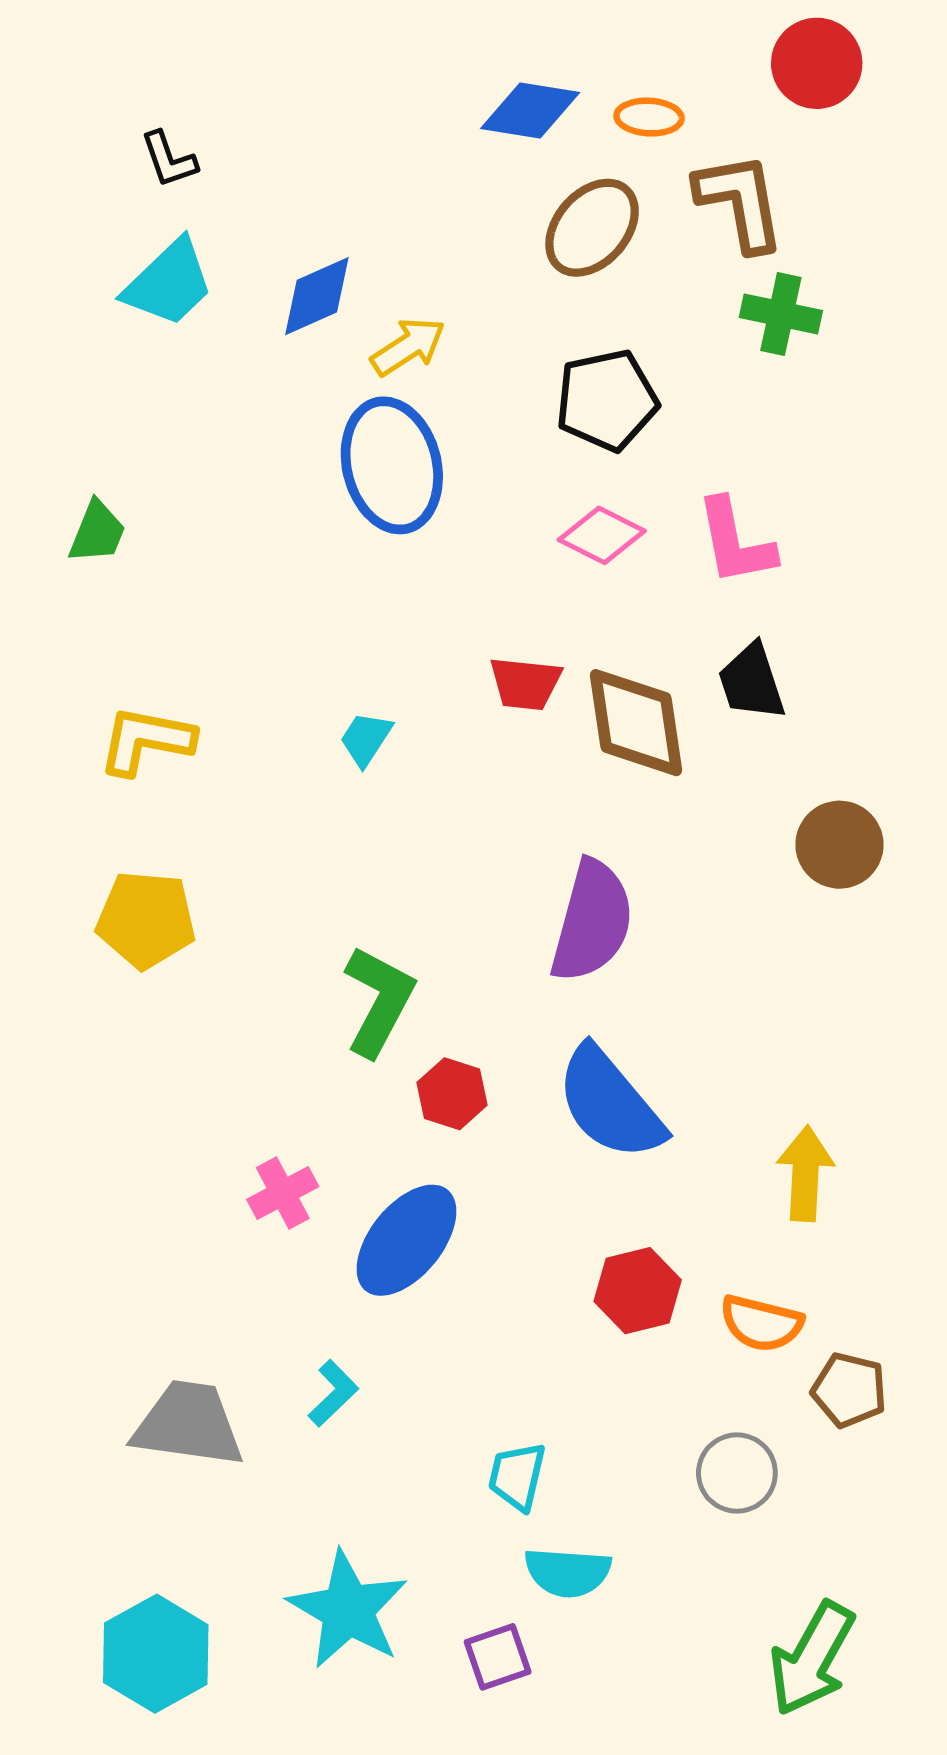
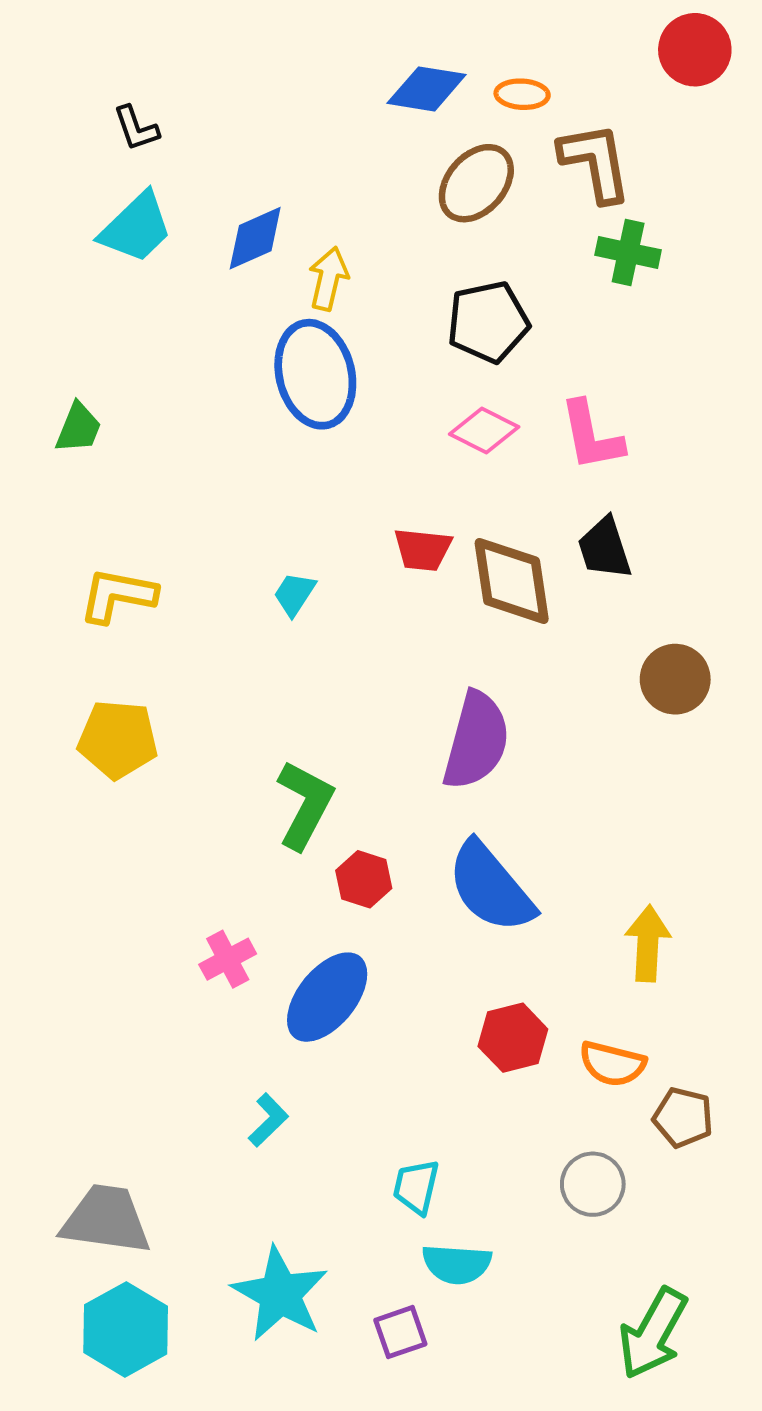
red circle: (817, 63) -> (695, 50), moved
yellow arrow: (408, 347) -> (328, 279), turned -44
gray trapezoid: (188, 1424) -> (106, 1220), moved

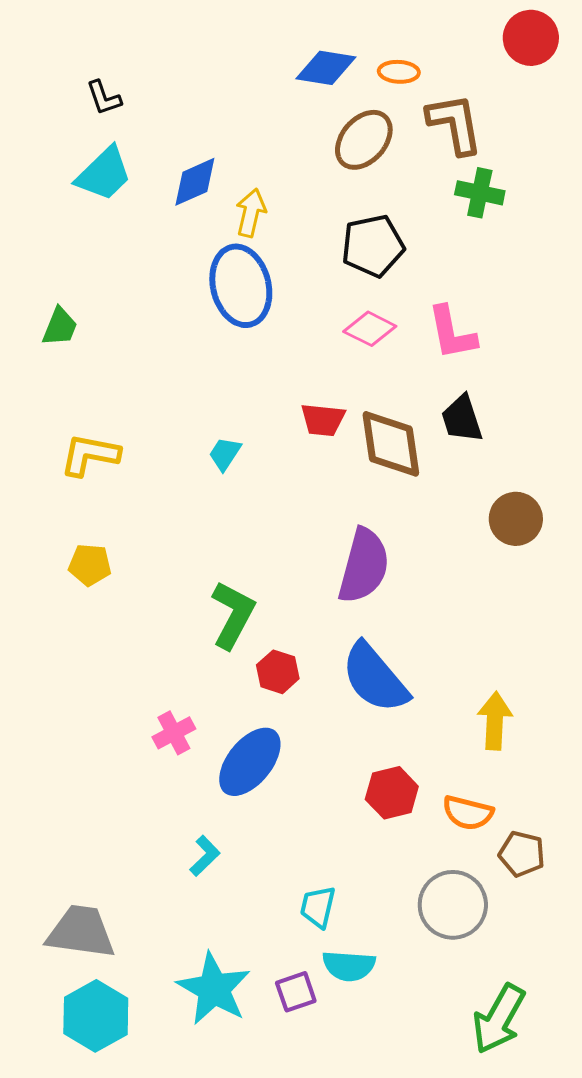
yellow pentagon: (118, 739) -> (90, 565), size x0.7
gray circle: (593, 1184) -> (453, 905), size x1.4
purple square: (400, 1332) -> (296, 992), moved

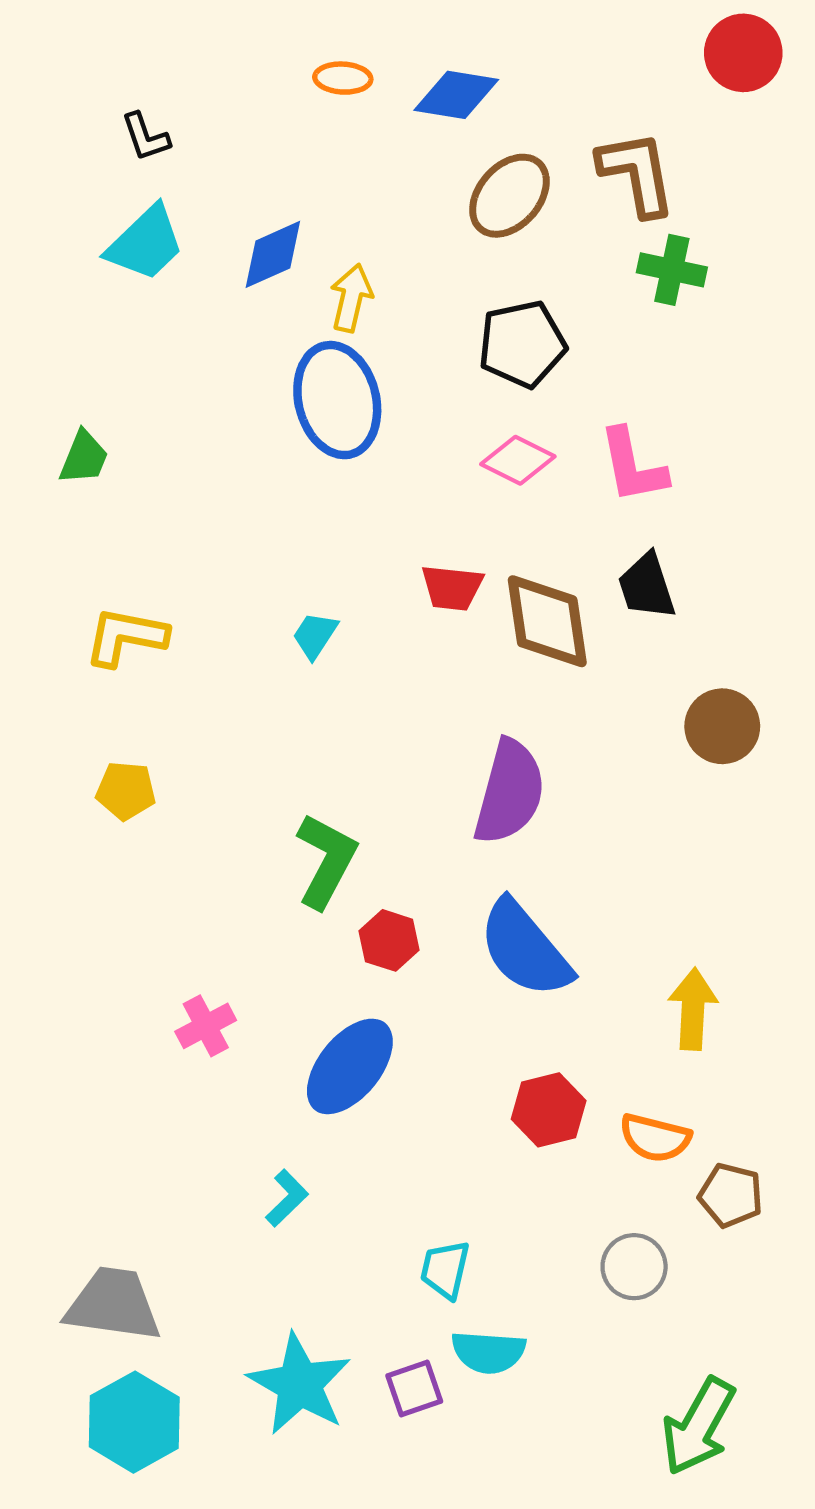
orange ellipse: (399, 72) -> (343, 78), moved
pink cross: (174, 733) -> (206, 1026), moved
gray circle: (453, 905) -> (634, 1267), size x0.7

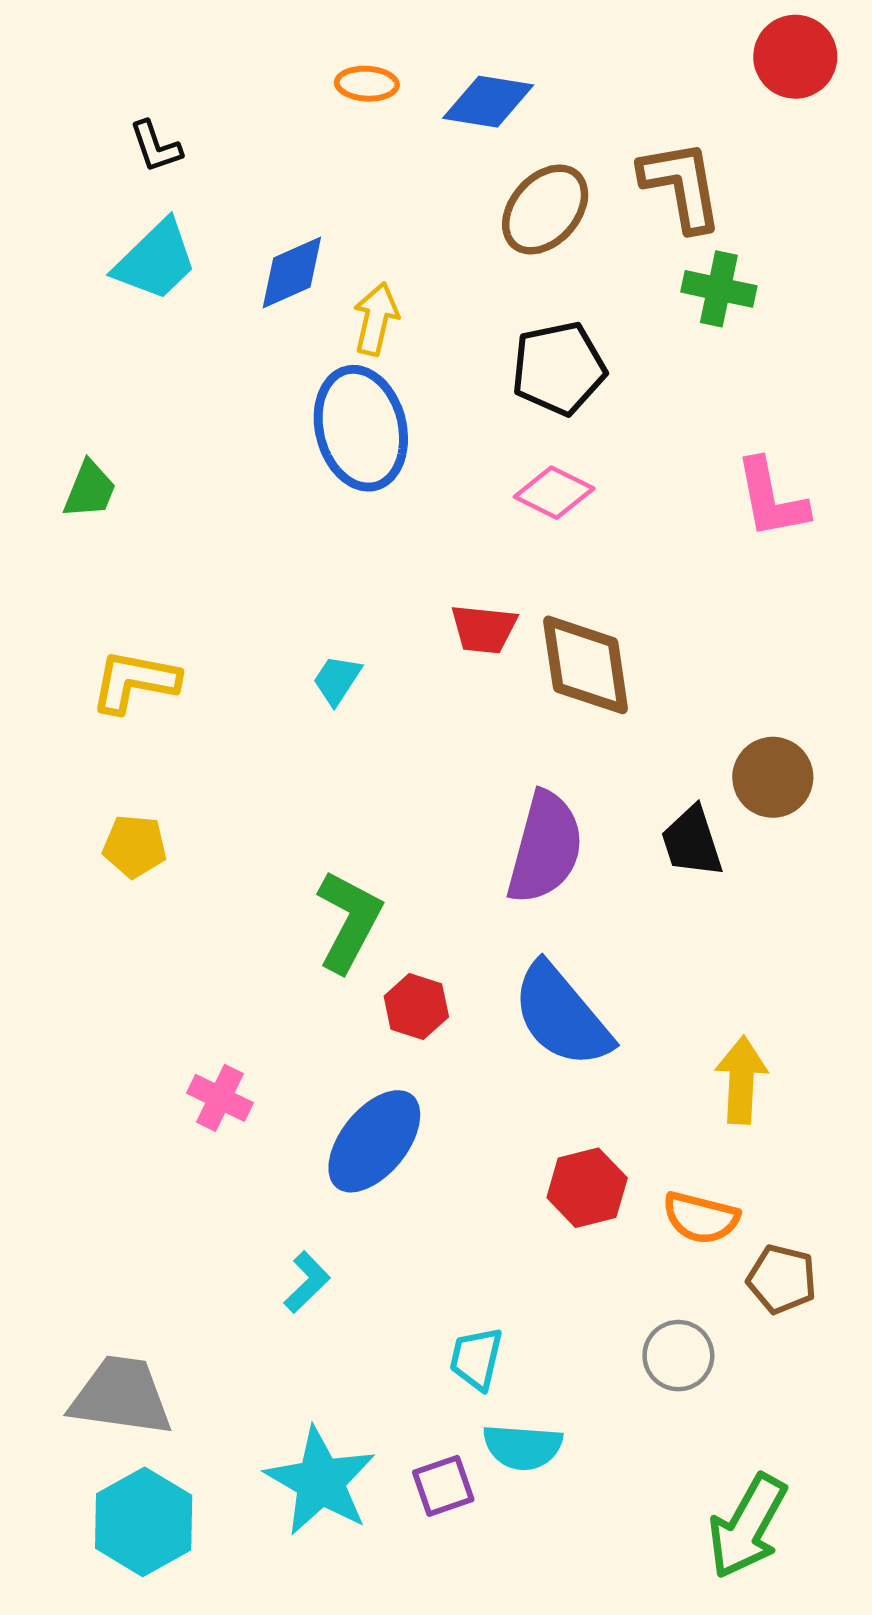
pink L-shape: (633, 466) -> (771, 499), moved
black trapezoid: (647, 586) -> (692, 842), moved
pink cross: (206, 1026) -> (220, 1098), turned -36

